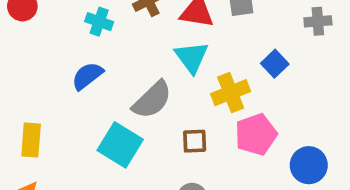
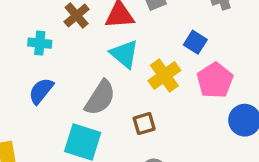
pink pentagon: (256, 134) -> (215, 80), moved

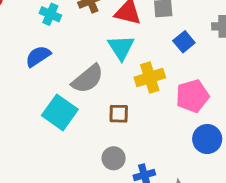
blue square: (195, 42) -> (184, 42), moved

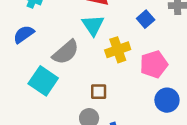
brown square: (119, 114) -> (99, 92), moved

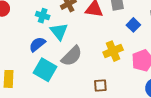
cyan triangle: (93, 25) -> (59, 31), moved
cyan square: (43, 81) -> (45, 70), moved

